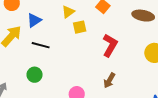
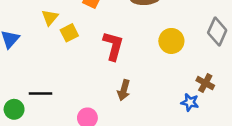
black line: (41, 45) -> (40, 94), moved
green circle: (35, 75) -> (14, 109), moved

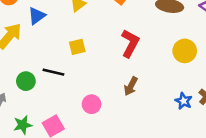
yellow square: (69, 33) -> (77, 47), moved
blue star: (190, 102) -> (184, 101), moved

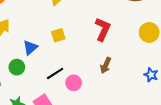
blue triangle: (37, 16) -> (30, 48), moved
black line: (53, 72) -> (55, 73), moved, turned -42

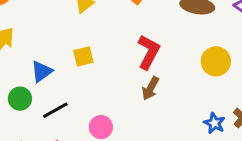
brown arrow: (106, 65) -> (151, 88), moved
black line: (55, 73) -> (55, 110), moved

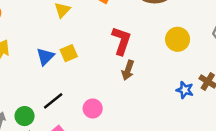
blue triangle: (42, 71) -> (45, 57), moved
green circle: (20, 99) -> (25, 116), moved

